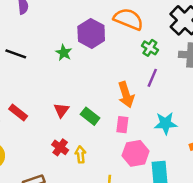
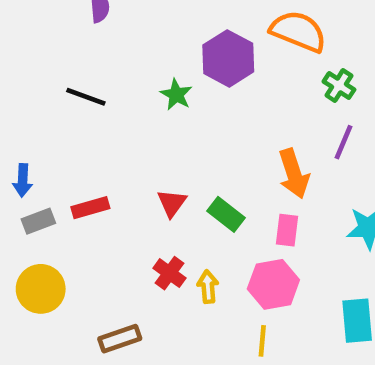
red rectangle: (18, 113) -> (90, 208), turned -54
pink hexagon: (136, 153) -> (273, 284), moved

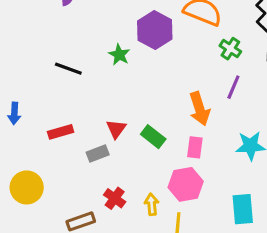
black line: (86, 97) -> (68, 69), moved
gray rectangle: (38, 221) -> (98, 154), moved
red cross: (169, 273) -> (115, 198), moved
yellow arrow: (208, 287) -> (152, 204), moved

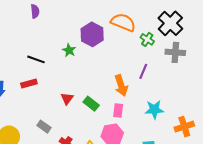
green cross: (230, 49) -> (147, 39), moved
red rectangle: (61, 132) -> (29, 83), moved
gray rectangle: (98, 154) -> (44, 127), moved, turned 56

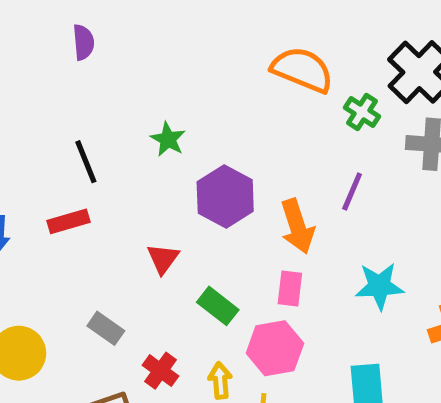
purple hexagon: (92, 34) -> (225, 197), moved
black line: (36, 59) -> (86, 162), turned 48
green rectangle: (91, 104) -> (218, 306), moved

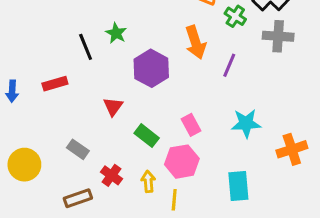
black line: (86, 162) -> (86, 47), moved
orange arrow: (297, 226) -> (196, 42), moved
pink rectangle: (290, 289) -> (191, 125), turned -35

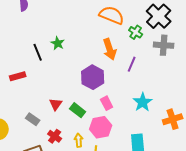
purple hexagon: (151, 68) -> (93, 77), moved
red triangle: (113, 107) -> (56, 104), moved
cyan star: (246, 123) -> (143, 102), turned -30

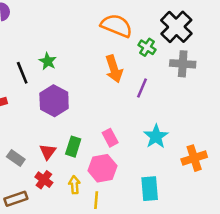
purple hexagon: (93, 77) -> (54, 101), moved
red triangle: (56, 104) -> (48, 152), moved
green rectangle: (78, 110) -> (73, 147), turned 70

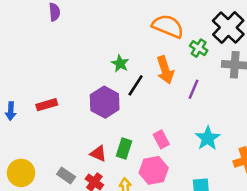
green star: (48, 61) -> (120, 64), moved
black line: (22, 73) -> (136, 85), moved, turned 55
red triangle: (48, 152) -> (98, 154), turned -42
gray rectangle: (16, 158) -> (66, 176), moved

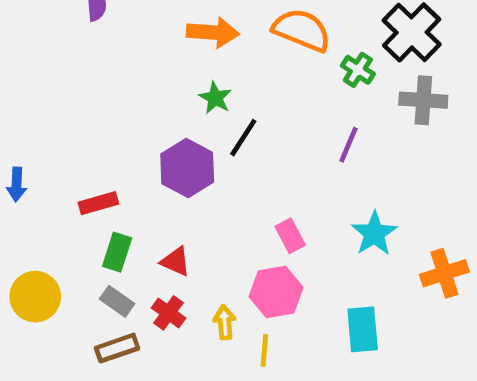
orange arrow: (165, 70) -> (213, 32), moved, turned -68
red rectangle: (47, 105) -> (98, 203), moved
green rectangle: (124, 148) -> (117, 252), moved

